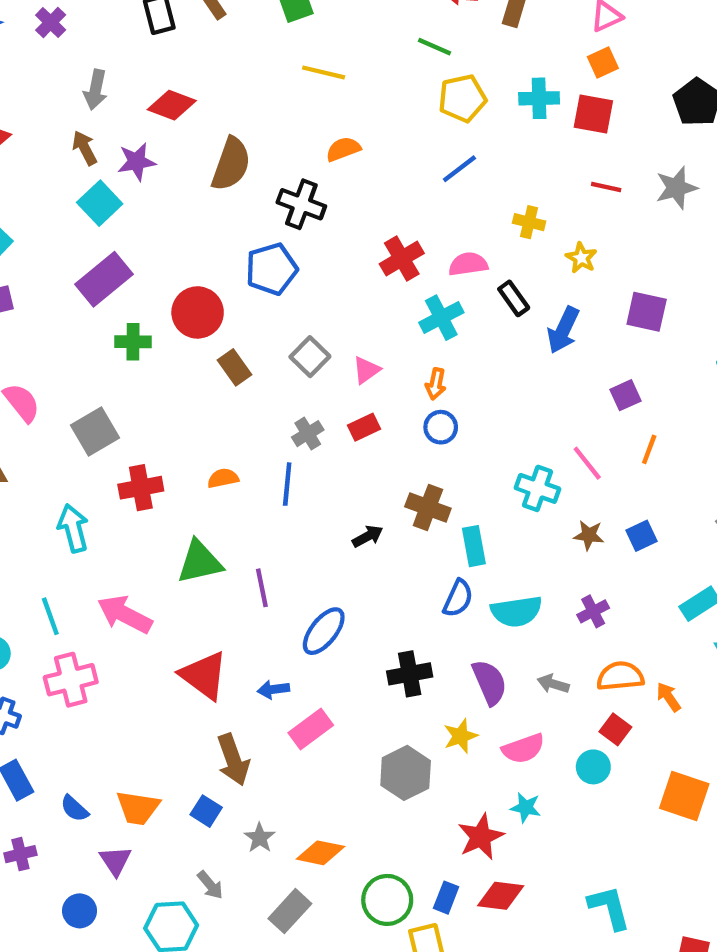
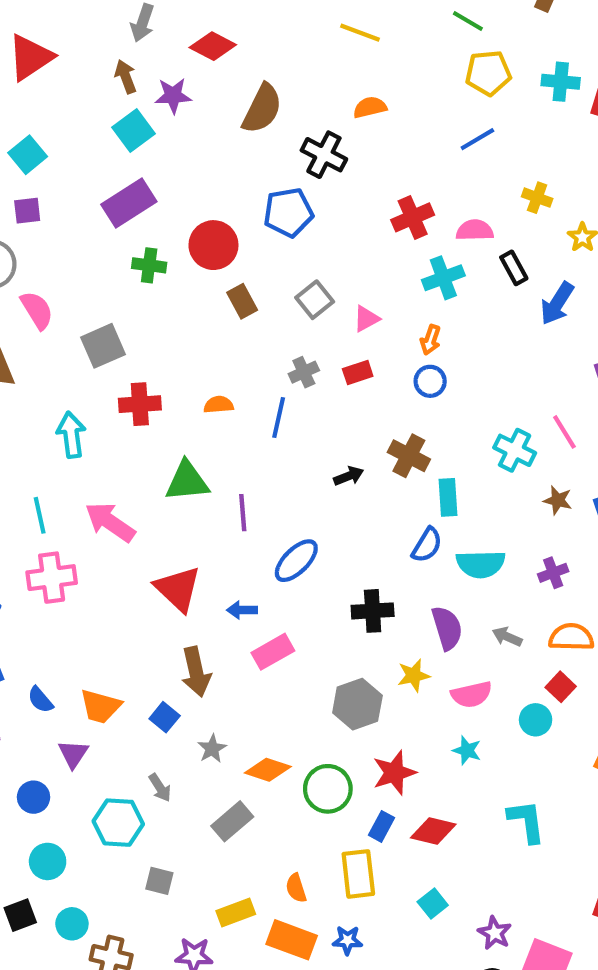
red star: (481, 837) -> (394, 773), moved
green circle: (387, 900) -> (328, 789), moved
cyan L-shape: (609, 907) -> (527, 821), moved

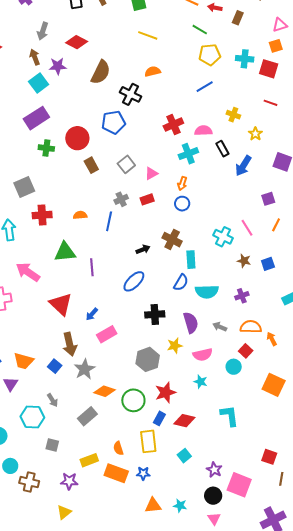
blue ellipse: (296, 561) -> (134, 281), moved
blue arrow: (242, 610) -> (92, 314), turned -48
gray star: (212, 749) -> (85, 369), moved, size x1.5

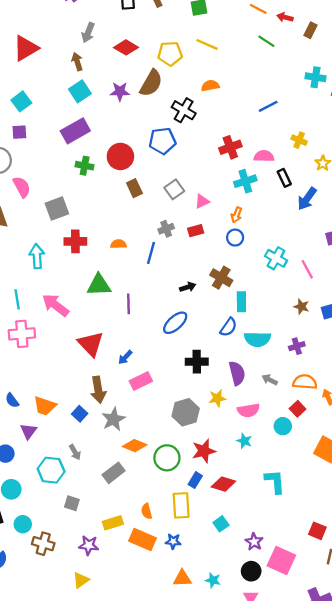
yellow pentagon: (210, 55) -> (170, 54), moved
purple star: (58, 66) -> (120, 92), moved
cyan cross: (223, 237) -> (276, 258), moved

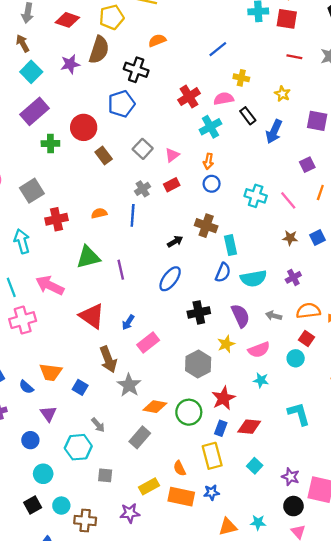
yellow cross: (299, 140) -> (241, 78), moved
orange trapezoid: (45, 406) -> (51, 372), moved
blue square: (80, 414) -> (80, 387), moved

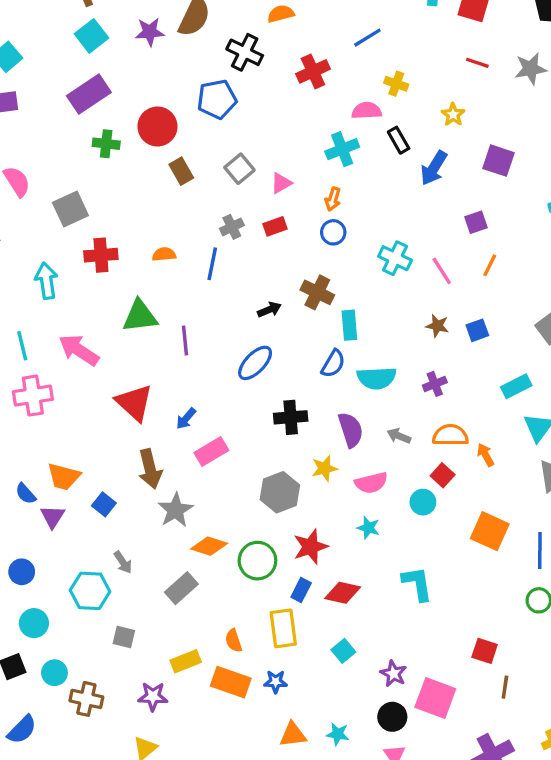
red cross: (189, 97) -> (313, 71), moved
purple triangle: (48, 414) -> (53, 517), moved

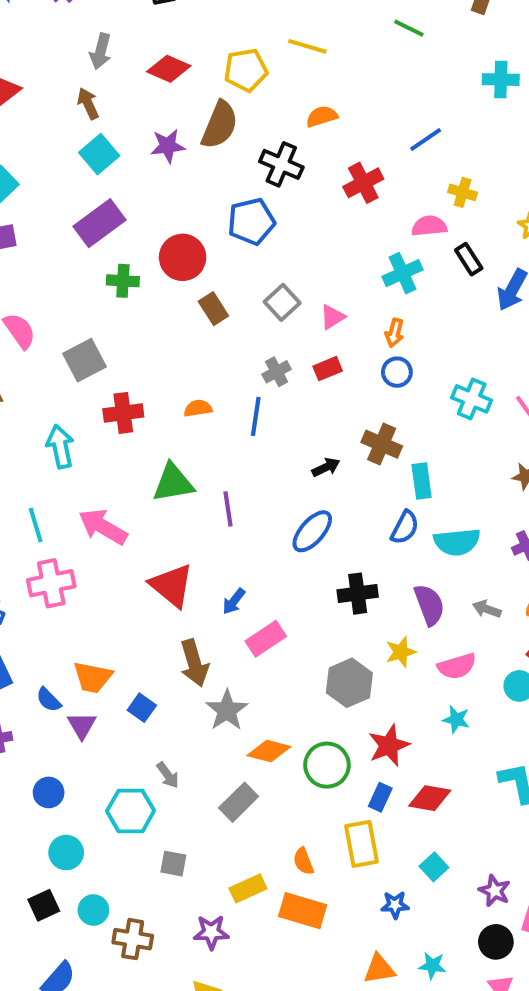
blue star: (276, 682) -> (395, 905), moved

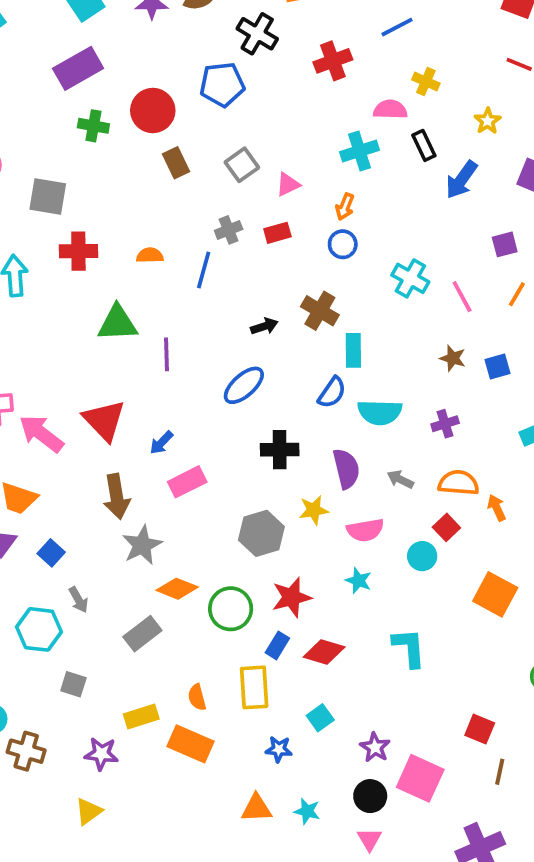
gray square: (84, 360) -> (48, 197), turned 30
pink arrow: (103, 527) -> (41, 434), moved
blue square: (142, 708) -> (51, 553), moved

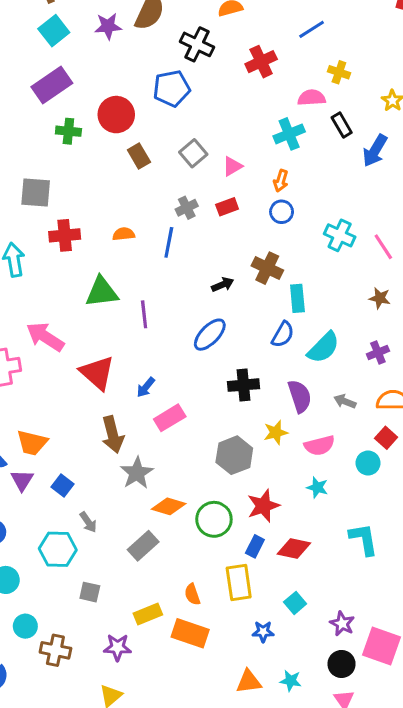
cyan semicircle: (380, 412) -> (323, 348), turned -42
pink arrow: (41, 434) -> (45, 337), moved

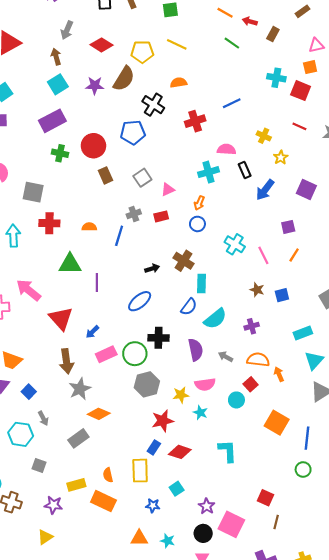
yellow cross: (339, 72) -> (264, 136), moved
yellow star: (276, 432) -> (181, 395), moved
green circle: (214, 519) -> (135, 354), moved

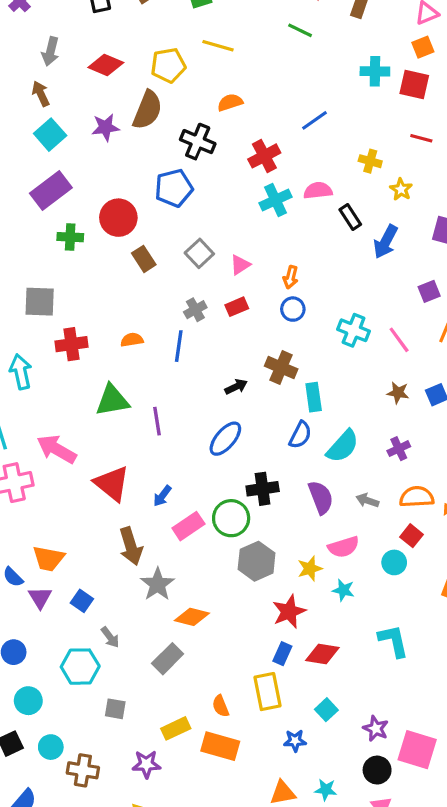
cyan cross: (209, 172) -> (275, 200), moved

